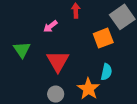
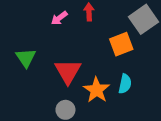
pink arrow: (50, 26) -> (59, 18), moved
orange star: (88, 89) -> (96, 90), moved

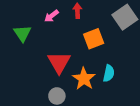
orange square: (121, 44) -> (94, 39), moved
green triangle: (26, 58) -> (22, 33), moved

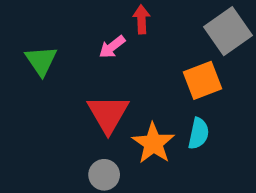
pink arrow: (51, 16) -> (112, 47), moved
orange square: (94, 39) -> (202, 80), moved

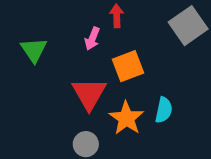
pink arrow: (112, 47) -> (92, 39), turned -30
orange square: (202, 80) -> (128, 66), moved

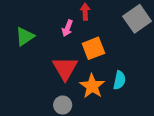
green triangle: (34, 50) -> (25, 36), turned 30

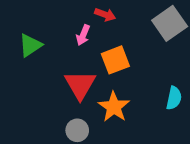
red arrow: (85, 12) -> (105, 15), turned 112
cyan semicircle: (119, 80) -> (174, 98), moved

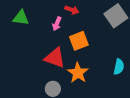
green triangle: (30, 45) -> (21, 18), moved, turned 42
red triangle: (80, 85) -> (55, 58), turned -40

